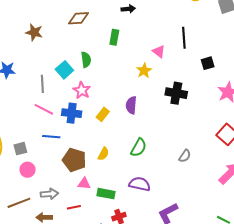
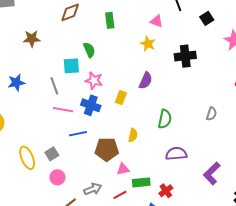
cyan square: (64, 70) -> (71, 66), turned -36
purple semicircle: (131, 105) -> (146, 81), turned -144
blue cross: (72, 113) -> (91, 105), turned 30
pink circle: (28, 170) -> (57, 177), moved
green rectangle: (106, 194) -> (141, 182), moved

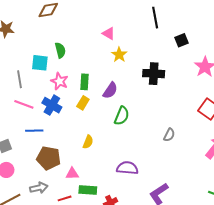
green rectangle: (110, 20) -> (84, 82), moved
pink triangle: (157, 21) -> (109, 33), moved
green semicircle: (165, 119) -> (122, 116), moved
brown pentagon: (107, 149) -> (49, 158), moved

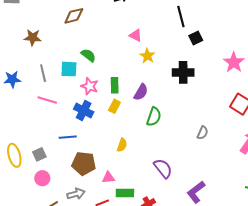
black square: (182, 40) -> (196, 38), moved
green semicircle: (60, 50) -> (88, 55), turned -35
gray line: (20, 79) -> (43, 73), moved
pink line: (24, 104) -> (47, 100), moved
purple semicircle: (127, 168) -> (163, 168), turned 50

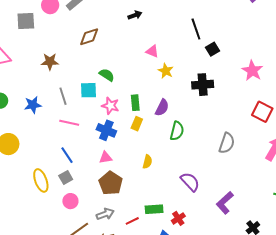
gray semicircle: (203, 133) -> (227, 143), size x1.5
blue line: (68, 137) -> (67, 155), moved, turned 66
brown pentagon: (84, 164) -> (111, 183), turned 30
pink triangle: (108, 178) -> (106, 158), moved

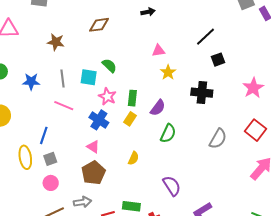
black line: (196, 29) -> (205, 37), turned 55
pink triangle: (152, 51) -> (158, 51), turned -40
gray semicircle: (227, 143) -> (218, 139), moved
blue line: (67, 155) -> (44, 135), moved, turned 42
pink triangle: (106, 158) -> (93, 147), turned 32

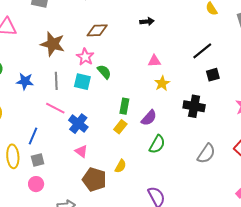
brown star: (56, 42) -> (53, 44), size x1.4
pink star: (107, 96) -> (85, 57), moved
blue cross: (99, 120) -> (78, 124), moved
brown pentagon: (93, 173) -> (94, 180), moved, turned -30

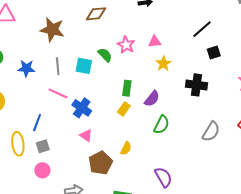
pink star: (85, 57) -> (126, 45), moved
brown pentagon: (94, 180) -> (100, 163), turned 30

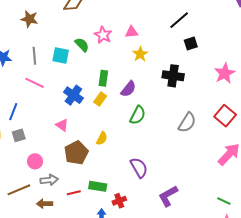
brown star: (52, 30) -> (29, 19), size x0.7
blue cross: (82, 108) -> (73, 95), moved
pink circle: (42, 170) -> (35, 161), moved

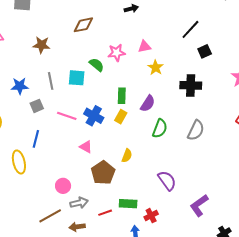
pink star: (103, 35) -> (117, 53), turned -30
pink line: (34, 83) -> (67, 116), moved
gray semicircle: (187, 123) -> (196, 130), moved
gray square: (19, 135) -> (37, 106), moved

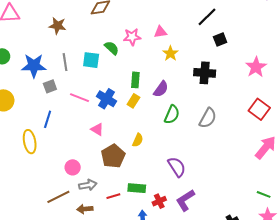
blue star: (20, 86) -> (34, 66), size x1.4
purple L-shape: (199, 205) -> (185, 200), moved

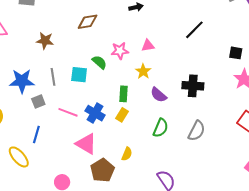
black square: (220, 39) -> (236, 53), moved, turned 32
yellow star: (170, 53) -> (143, 71), moved
purple semicircle: (161, 89) -> (159, 95), moved, turned 96
pink triangle: (97, 129) -> (86, 144), size x1.6
yellow ellipse: (30, 142) -> (19, 157), turned -30

